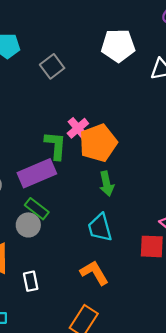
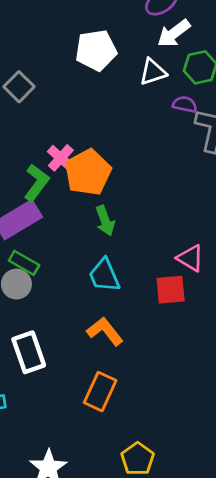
green L-shape: (56, 145) -> (36, 183), turned 40
white rectangle: (31, 281) -> (29, 352), size x1.6

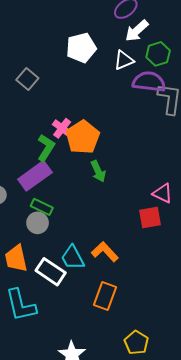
purple semicircle: (185, 104) -> (149, 82), size x1.8
cyan trapezoid: (104, 275) -> (73, 258), moved
white rectangle: (29, 352) -> (51, 272), turned -32

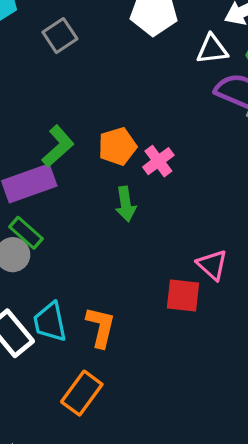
pink cross: (62, 128) -> (158, 161), moved
orange pentagon: (83, 137) -> (117, 146), size x0.7
orange L-shape: (105, 252) -> (101, 327), turned 40

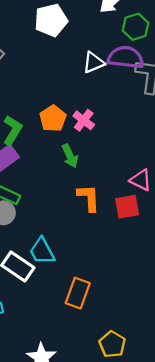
white triangle: (212, 49) -> (94, 63), moved
orange L-shape: (101, 327) -> (89, 198), moved

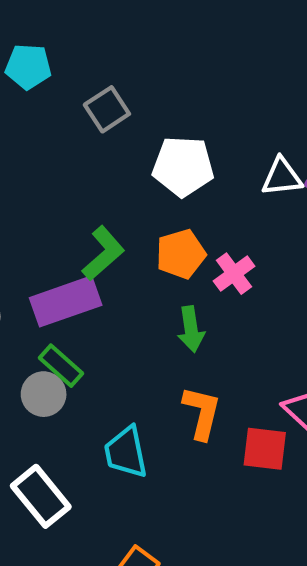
white pentagon: (51, 20) -> (183, 166), moved
cyan trapezoid: (42, 251) -> (126, 452), moved

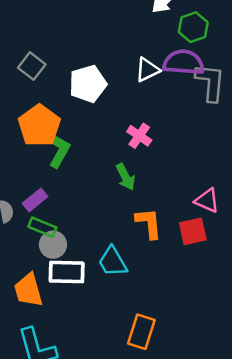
orange pentagon: (181, 254) -> (39, 126), moved, size x1.4
purple rectangle: (66, 301) -> (35, 200), moved, size x0.6
green rectangle: (61, 366) -> (42, 227), moved
white rectangle: (41, 496) -> (67, 272), moved, turned -30

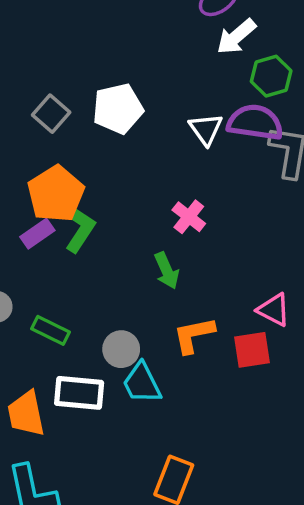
white triangle: (147, 70) -> (206, 129), turned -44
white pentagon: (88, 84) -> (118, 109), moved
purple rectangle: (35, 200) -> (37, 234), moved
orange L-shape: (149, 223) -> (194, 335), turned -100
gray circle: (53, 245) -> (121, 349), moved

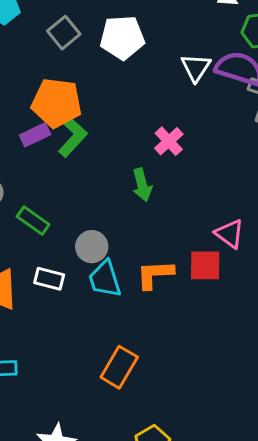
orange pentagon: (56, 194) -> (57, 103), turned 30
orange L-shape: (194, 335) -> (155, 274), moved
white rectangle: (79, 393) -> (49, 279), size x0.7

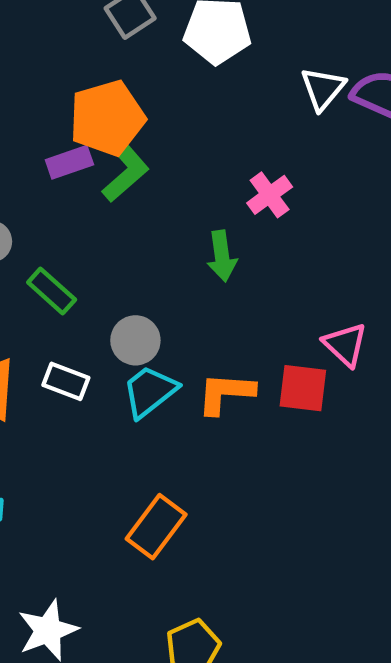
orange pentagon: (57, 103) -> (107, 118), turned -30
cyan trapezoid: (105, 279) -> (150, 391), turned 63

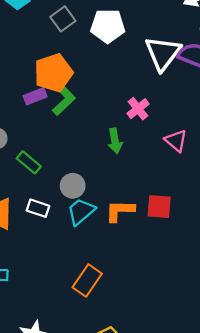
white triangle: (323, 89) -> (163, 53), size x1.6
pink triangle: (345, 345) -> (176, 141), moved

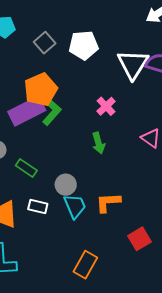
purple rectangle: (35, 96) -> (27, 111), size x1.8
pink cross: (138, 109) -> (106, 106), moved
red square: (159, 207) -> (139, 239), moved, turned -30
cyan trapezoid: (81, 212) -> (75, 206), turned 112

